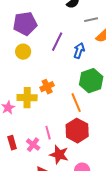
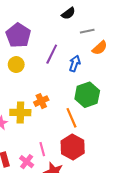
purple pentagon: (25, 24) -> (18, 35), turned -30

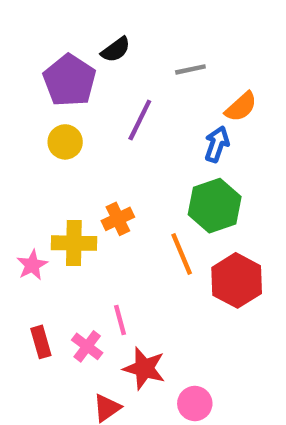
black semicircle: (68, 13) -> (116, 50), moved
gray line: (87, 31) -> (190, 69), moved
blue arrow: (75, 64) -> (217, 144), moved
red hexagon: (73, 147) -> (237, 280), moved

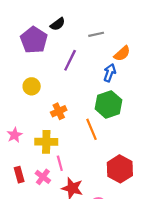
yellow circle: (65, 142) -> (32, 86), moved
yellow cross: (74, 243) -> (46, 142), moved
red hexagon: (237, 280) -> (120, 169), moved

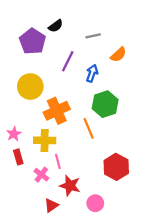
blue arrow: (110, 73) -> (92, 73), moved
yellow circle: (32, 86) -> (30, 87), size x1.5
orange cross: (59, 111) -> (57, 111), size x1.6
red rectangle: (19, 175) -> (18, 157), moved

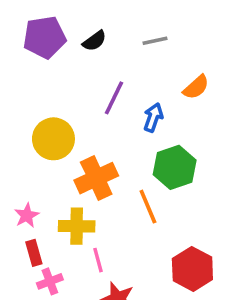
gray line: (93, 36) -> (155, 41), moved
purple pentagon: (33, 41) -> (45, 37), moved, turned 30
pink cross: (41, 175) -> (50, 281), moved, turned 32

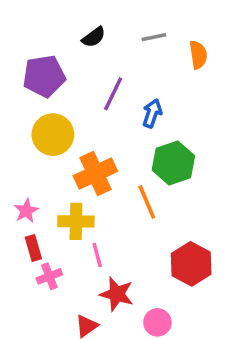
purple pentagon: (45, 37) -> (44, 76), moved
orange semicircle: (196, 87) -> (198, 55), moved, turned -56

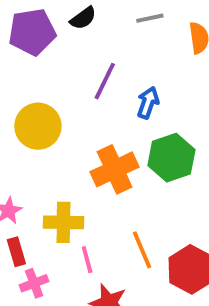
purple pentagon: (44, 76) -> (32, 32), moved
orange cross: (95, 174) -> (115, 169), moved
orange line: (147, 202) -> (142, 250), moved

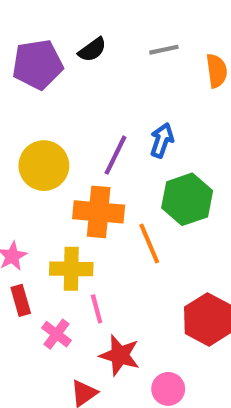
purple line: (105, 81) -> (116, 155), moved
orange cross: (115, 169) -> (99, 212), moved, turned 30
orange line: (142, 250) -> (149, 244), moved
pink cross: (34, 283) -> (57, 334), moved, turned -32

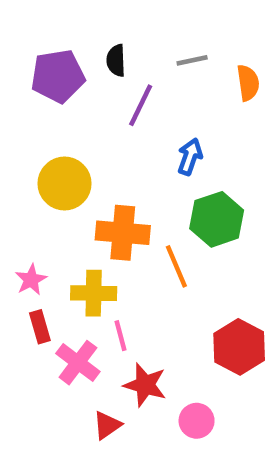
black semicircle: (92, 50) -> (116, 60), turned 124
purple line: (116, 155) -> (141, 105), moved
pink cross: (57, 334) -> (78, 363), size x1.4

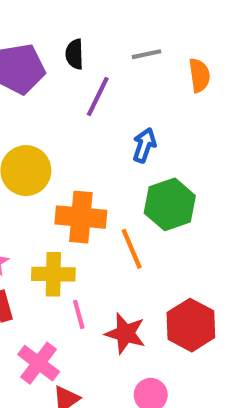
pink cross: (78, 363) -> (39, 363), moved
red star: (145, 385) -> (125, 333), moved

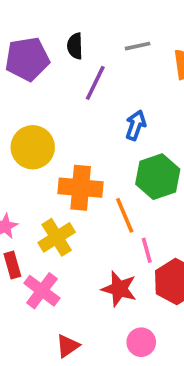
yellow cross: (53, 274) -> (57, 237), turned -33
pink line: (79, 314) -> (147, 250), moved
pink cross: (39, 363) -> (42, 291), moved

